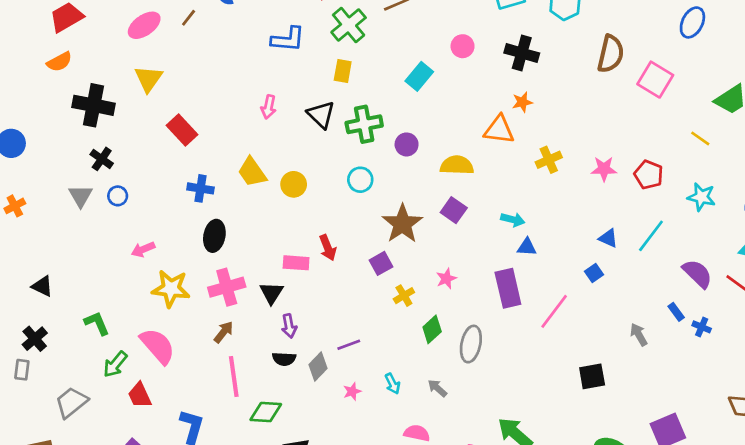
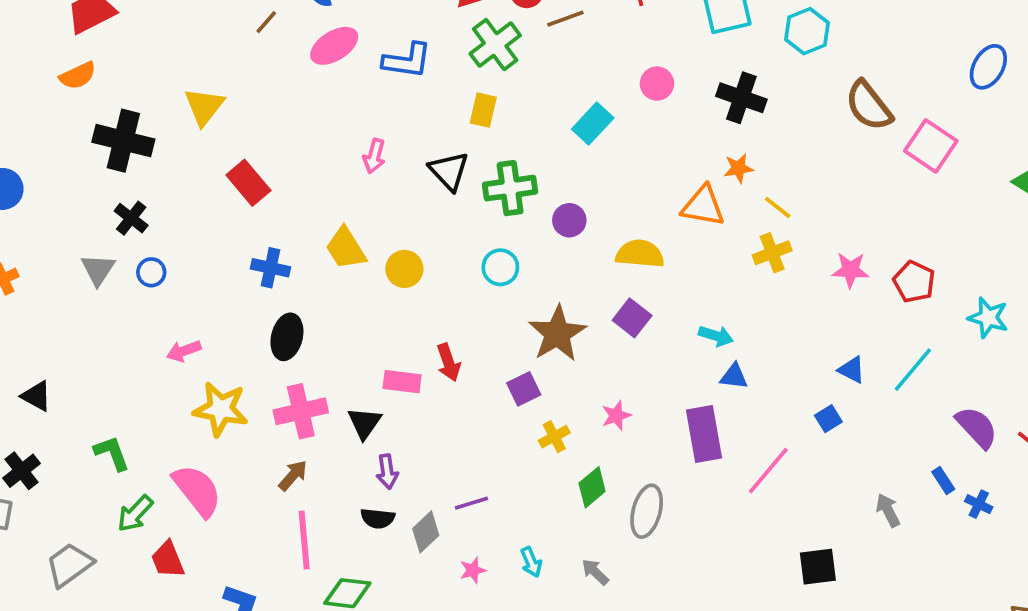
pink ellipse: (144, 25) -> (334, 46), moved
brown semicircle: (611, 54) -> (869, 106), turned 126
yellow line: (700, 138) -> (778, 208), moved

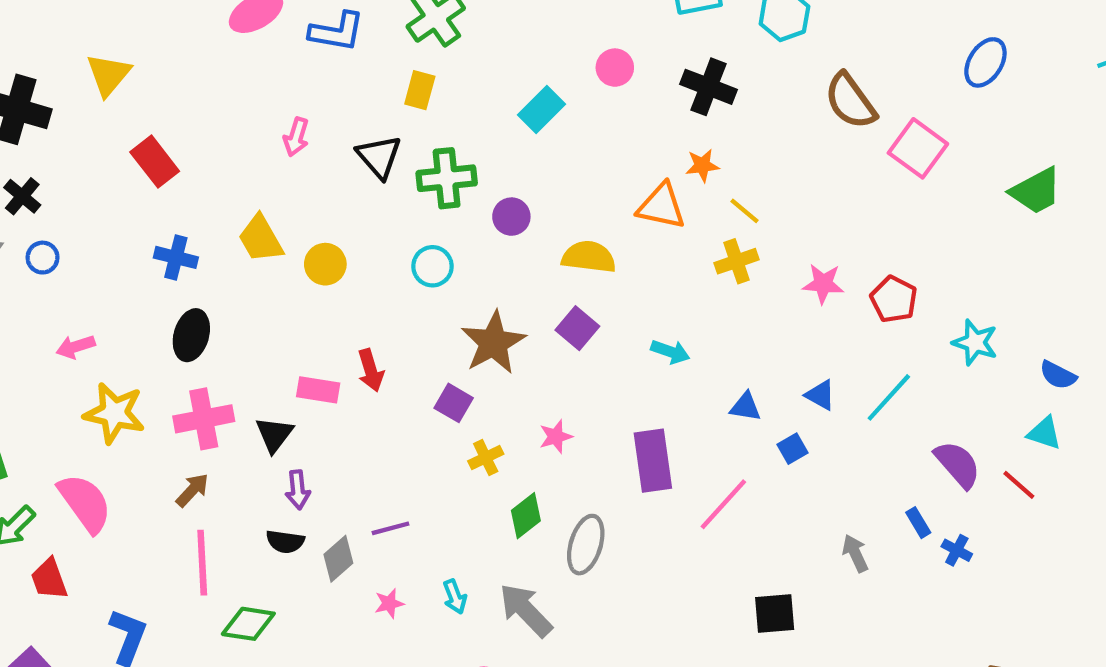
blue triangle: (734, 376) -> (745, 407), moved
purple square: (524, 389) -> (454, 403), turned -36
gray arrow: (595, 572) -> (526, 610), size x1.8

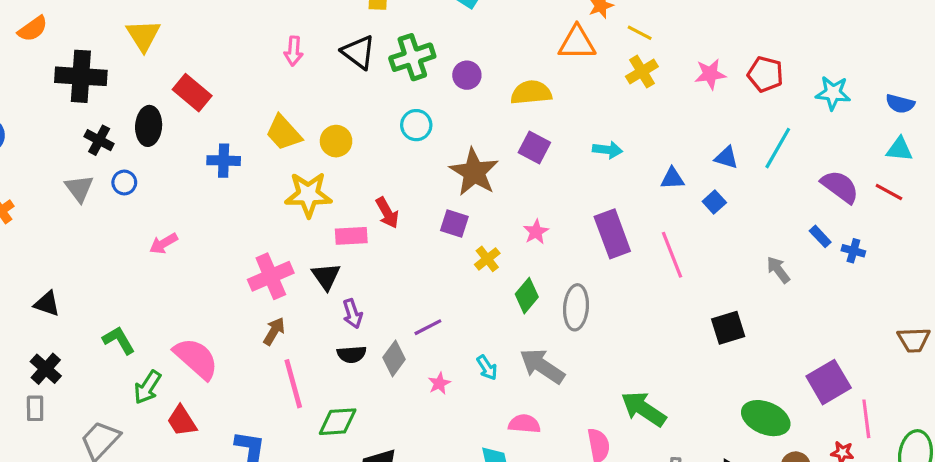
black ellipse: (191, 335) -> (149, 126), moved
yellow star: (114, 413) -> (308, 195), moved
pink line: (723, 504) -> (672, 255), turned -51

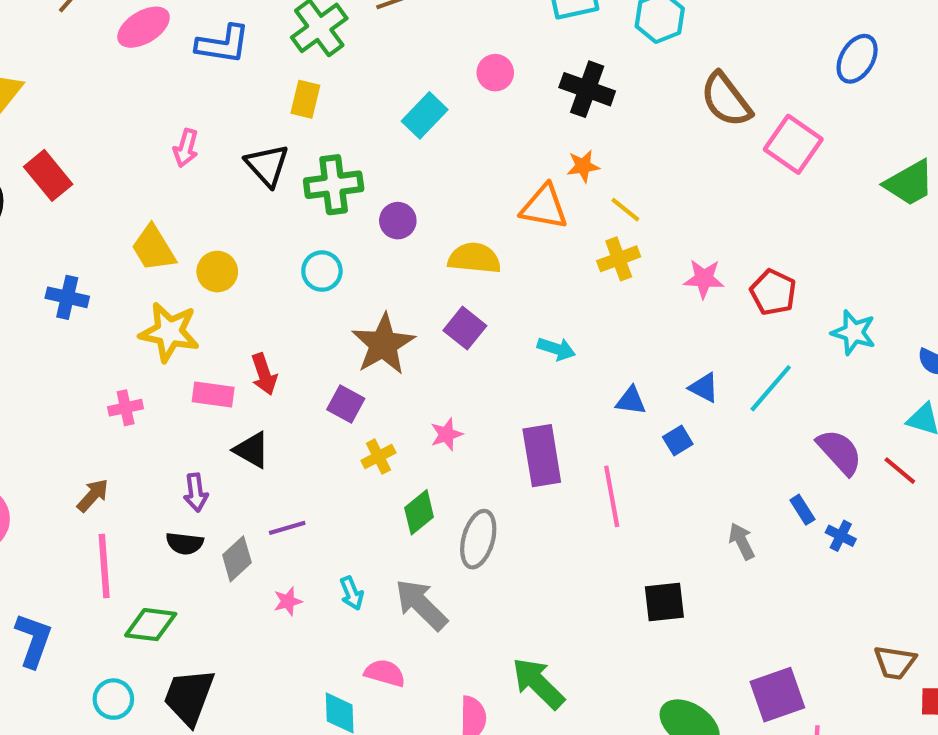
blue cross: (224, 161) -> (67, 297), moved
pink cross: (271, 276) -> (126, 408), moved, size x0.6
black triangle: (326, 276) -> (252, 450), moved, turned -36

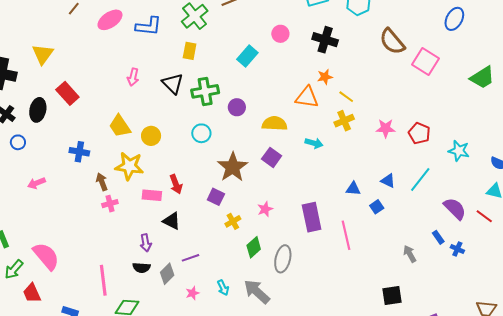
cyan arrow: (556, 349) -> (314, 143), moved
brown arrow: (93, 495) -> (102, 182), moved, turned -60
black square: (664, 602) -> (392, 295), moved

